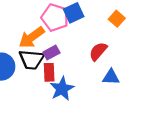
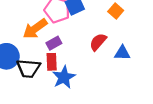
black trapezoid: (32, 60) -> (28, 68), moved
blue triangle: (111, 77) -> (122, 53), moved

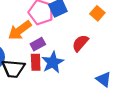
blue triangle: (122, 53) -> (104, 79), moved, turned 35
blue star: (64, 77) -> (53, 62), moved

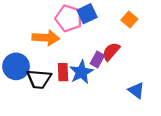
orange arrow: (20, 30) -> (46, 38), turned -140
purple rectangle: (38, 44) -> (97, 60), moved, turned -32

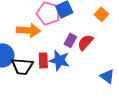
purple rectangle: (97, 60) -> (70, 40), moved
blue star: (81, 72) -> (59, 60), turned -30

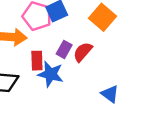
orange square: (101, 14) -> (102, 17), size x1.5
red rectangle: (43, 60) -> (37, 61), moved

